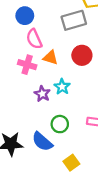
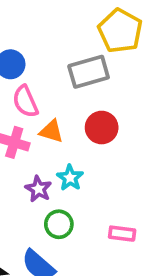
green circle: (60, 124) -> (59, 224), moved

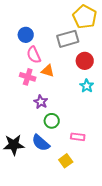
red circle: (102, 128) -> (85, 61), moved
cyan star: (70, 178) -> (87, 86), moved
pink rectangle: (122, 234) -> (78, 137), moved

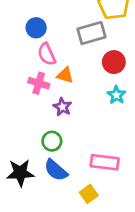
purple star: (41, 102) -> (62, 107), moved
green circle: (52, 121) -> (52, 141), moved
pink rectangle: (78, 137) -> (105, 162), size x1.5

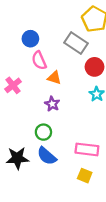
gray rectangle: (91, 33) -> (76, 43), turned 50
pink cross: (39, 83) -> (13, 85), moved, turned 35
yellow square: (89, 194) -> (85, 176), moved, turned -32

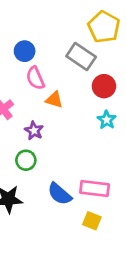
purple star: (52, 104) -> (34, 131), moved
green circle: (43, 132) -> (26, 160), moved
blue semicircle: (47, 156) -> (60, 194), moved

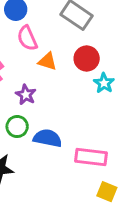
red circle: (104, 86) -> (87, 58), moved
blue semicircle: (60, 194) -> (48, 138), moved, turned 150
yellow square: (92, 221) -> (107, 192), moved

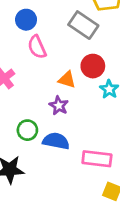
orange triangle: (48, 61) -> (67, 80), moved
purple star: (26, 95) -> (59, 106), moved

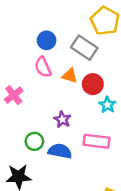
blue circle: (26, 20) -> (47, 40), moved
orange triangle: (67, 80) -> (70, 76), moved
pink rectangle: (97, 159) -> (96, 141), moved

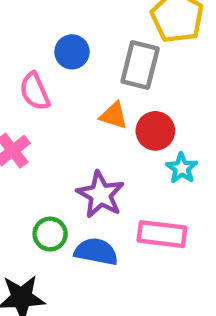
gray rectangle: (84, 48) -> (140, 65), turned 70
pink semicircle: (43, 67) -> (35, 91), moved
purple star: (62, 119) -> (101, 195), size x1.5

